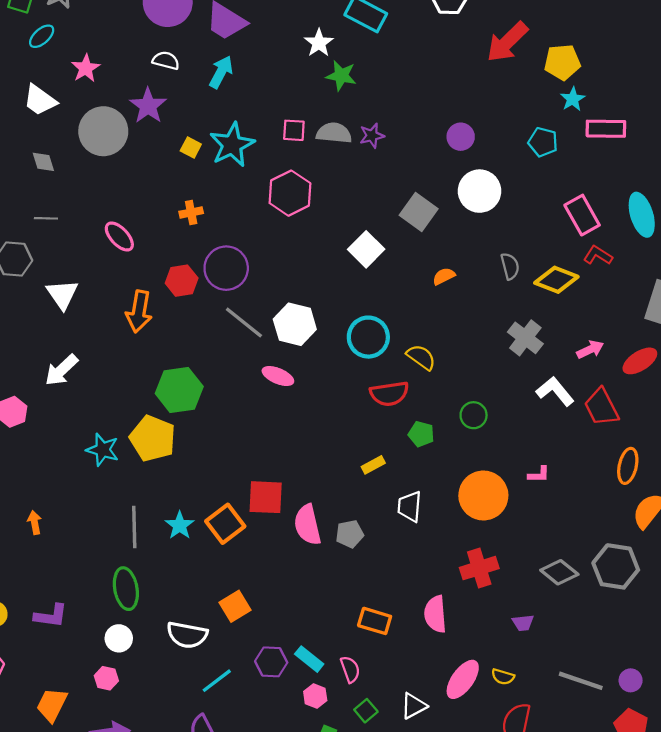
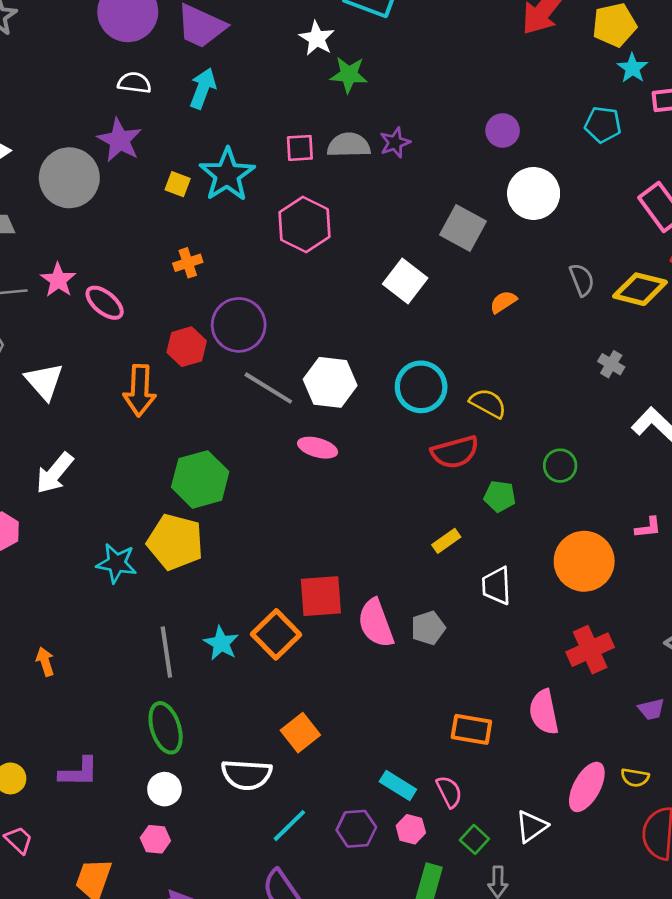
pink star: (86, 68) -> (58, 280), moved
gray cross: (525, 338) -> (611, 364), size x0.6
purple hexagon: (271, 662) -> (356, 829), moved

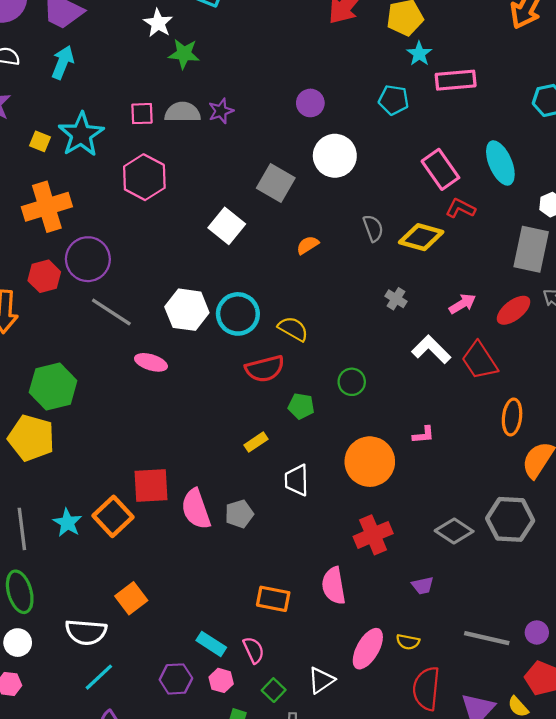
orange cross: (188, 263) -> (47, 207), size x2.0
white hexagon: (330, 382) -> (187, 310), moved
cyan line: (289, 826) -> (99, 677), moved

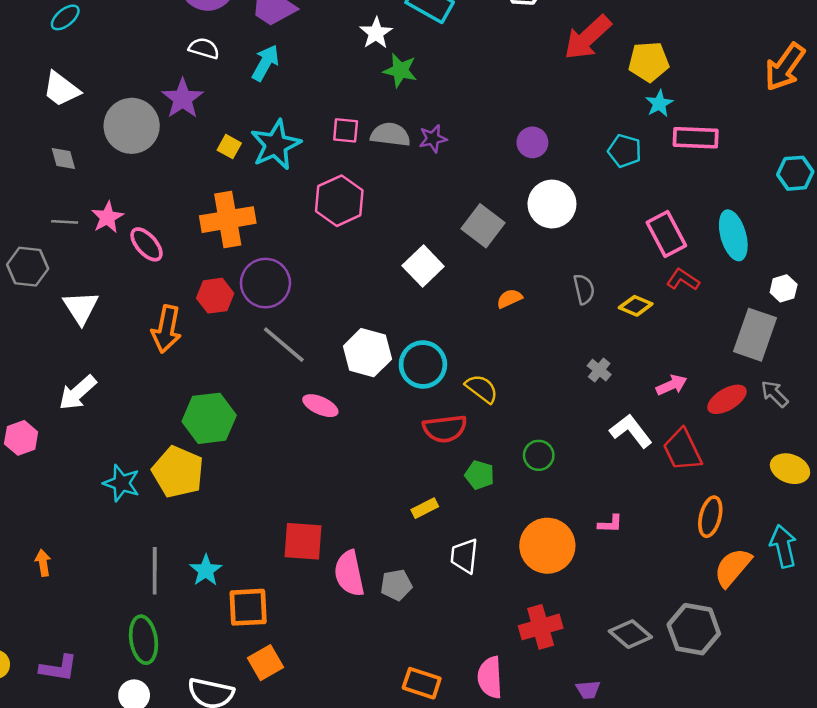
yellow diamond: (421, 237) -> (636, 306), size x0.7
orange square: (113, 516) -> (248, 607), moved, turned 33

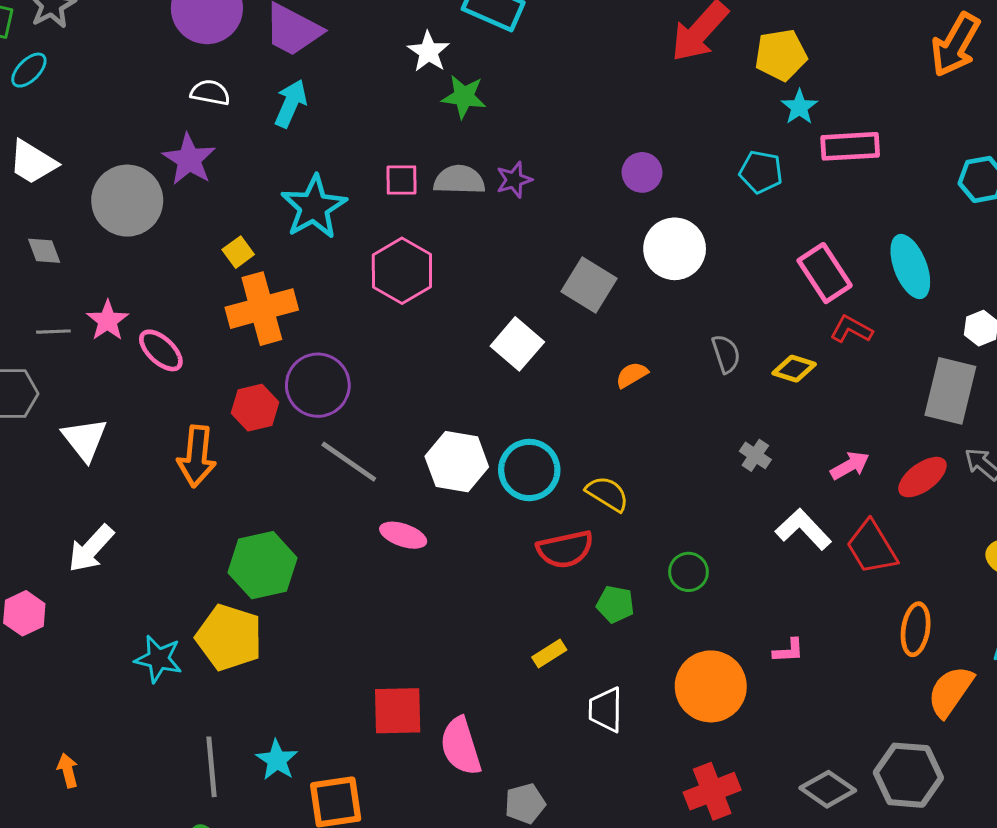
yellow square: (229, 147) -> (238, 252), moved, turned 30
gray pentagon: (396, 585) -> (525, 804), moved

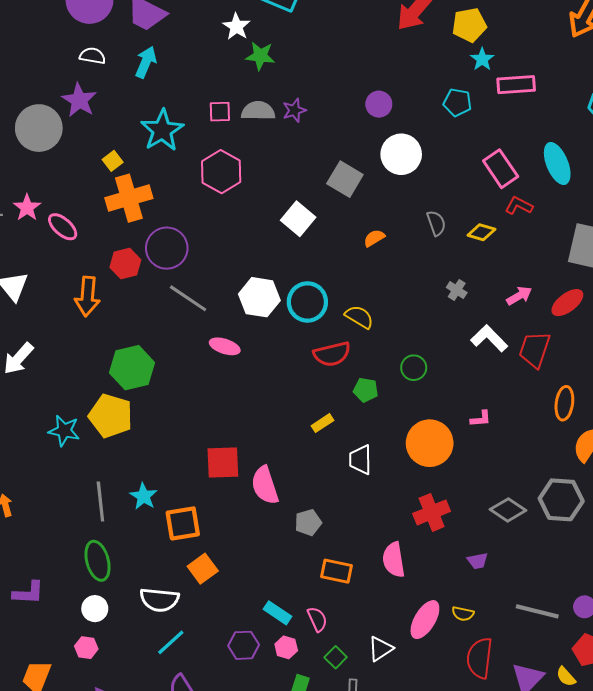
red trapezoid: (872, 547) -> (535, 350), turned 51

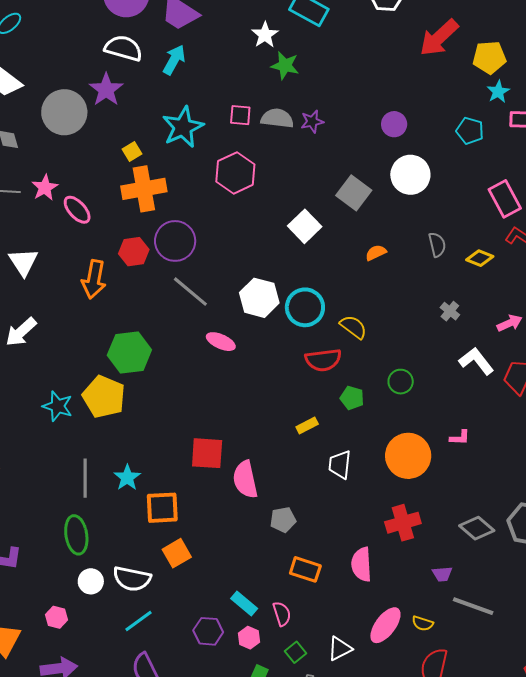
white semicircle: (93, 56) -> (123, 48), size x1.5
white circle: (95, 609) -> (91, 581), moved
gray line: (537, 611) -> (473, 606), moved

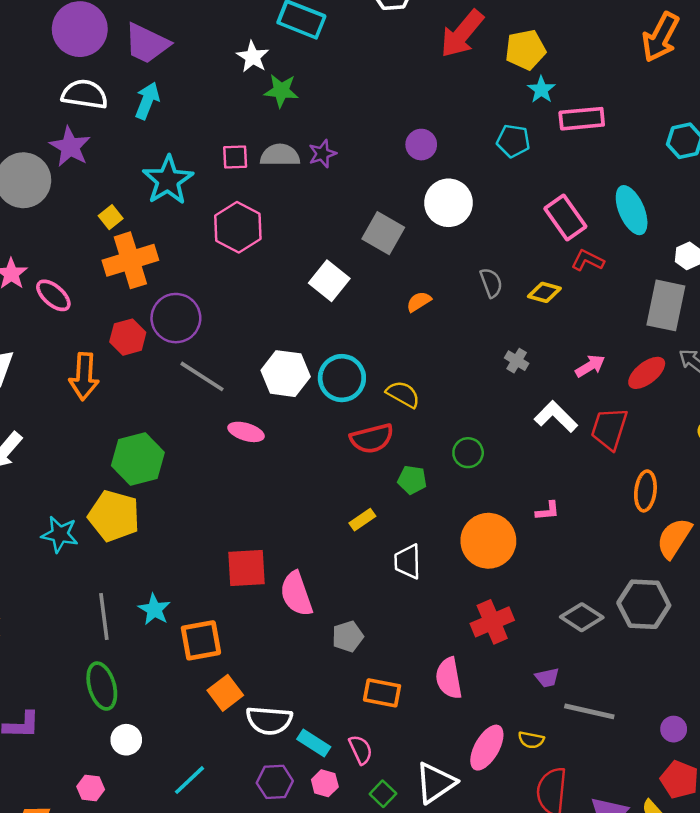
white semicircle: (132, 579) -> (269, 720), moved
white triangle: (340, 649) -> (435, 783), size x1.4

